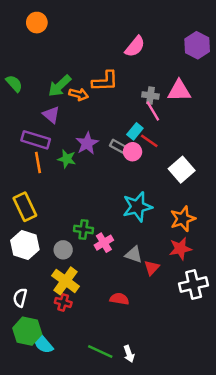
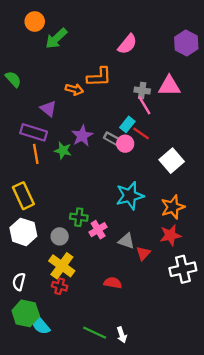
green arrow: (60, 86) -> (56, 38), moved

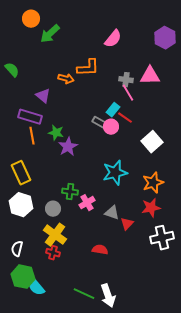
purple star: (82, 136) -> (68, 147), moved
white arrow: (122, 335) -> (108, 296), size x1.6

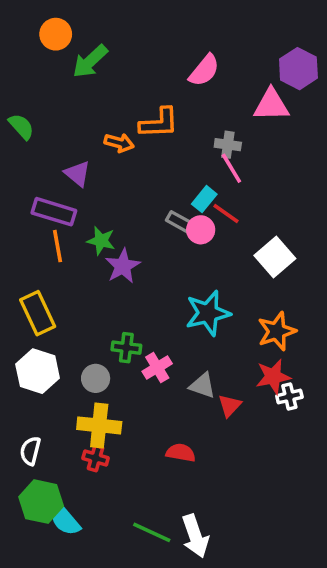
pink triangle: (150, 76) -> (271, 105), moved
yellow cross: (55, 235) -> (99, 425), turned -30
white cross: (162, 238) -> (289, 396), moved, size x0.6

